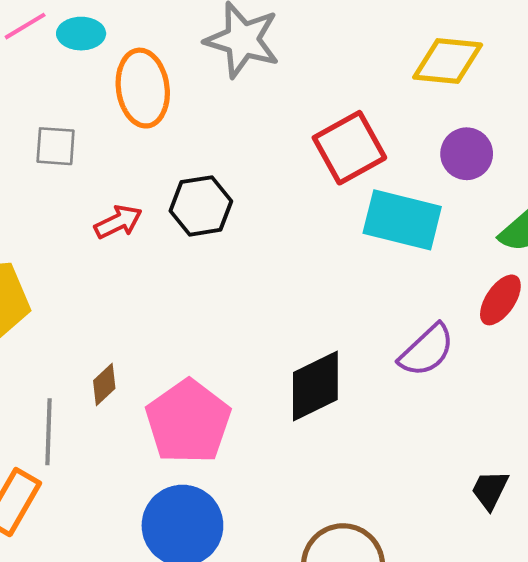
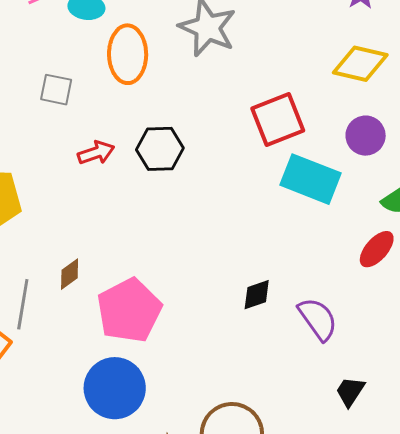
purple semicircle: (427, 350) -> (318, 319), moved, turned -90
black diamond: (315, 386) -> (257, 295), moved, size x0.6

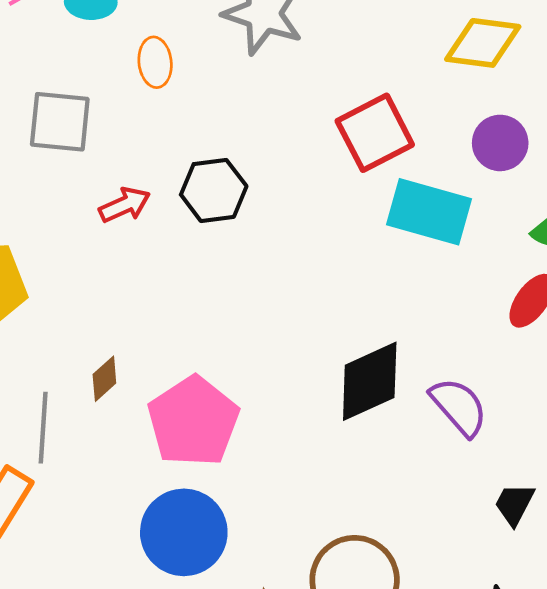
orange ellipse: (128, 54) -> (155, 62), size x0.6
gray square: (56, 90) -> (60, 122), size x1.4
black diamond: (257, 295) -> (370, 381), size x1.8

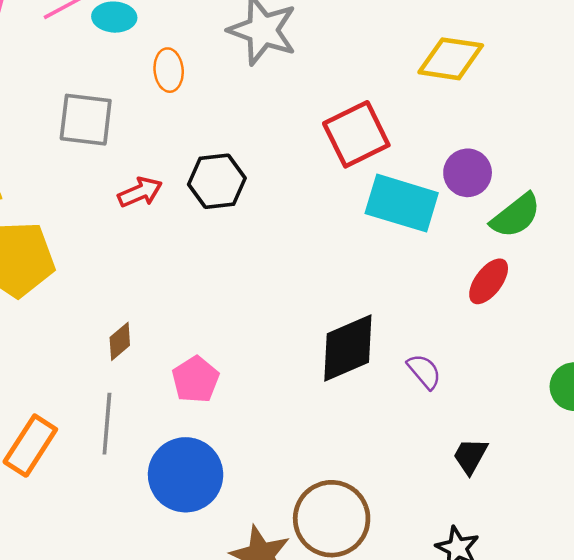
purple circle: (500, 143) -> (468, 173), moved
purple semicircle: (459, 407) -> (424, 371), size x0.7
pink pentagon: (193, 421) -> (195, 379), size x0.6
gray line: (43, 428) -> (107, 424), moved

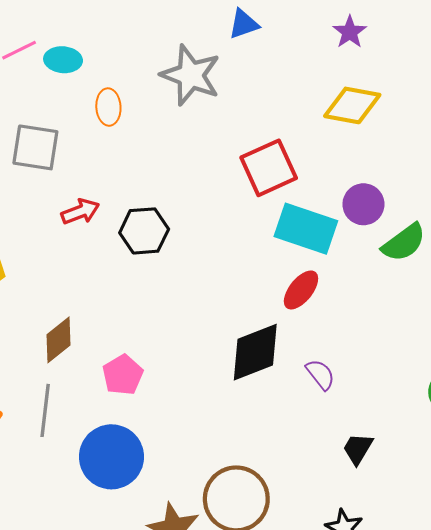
black hexagon: (217, 181) -> (144, 231), moved
red ellipse: (489, 281) -> (301, 290), moved
brown diamond: (120, 341) -> (59, 340), size x1.4

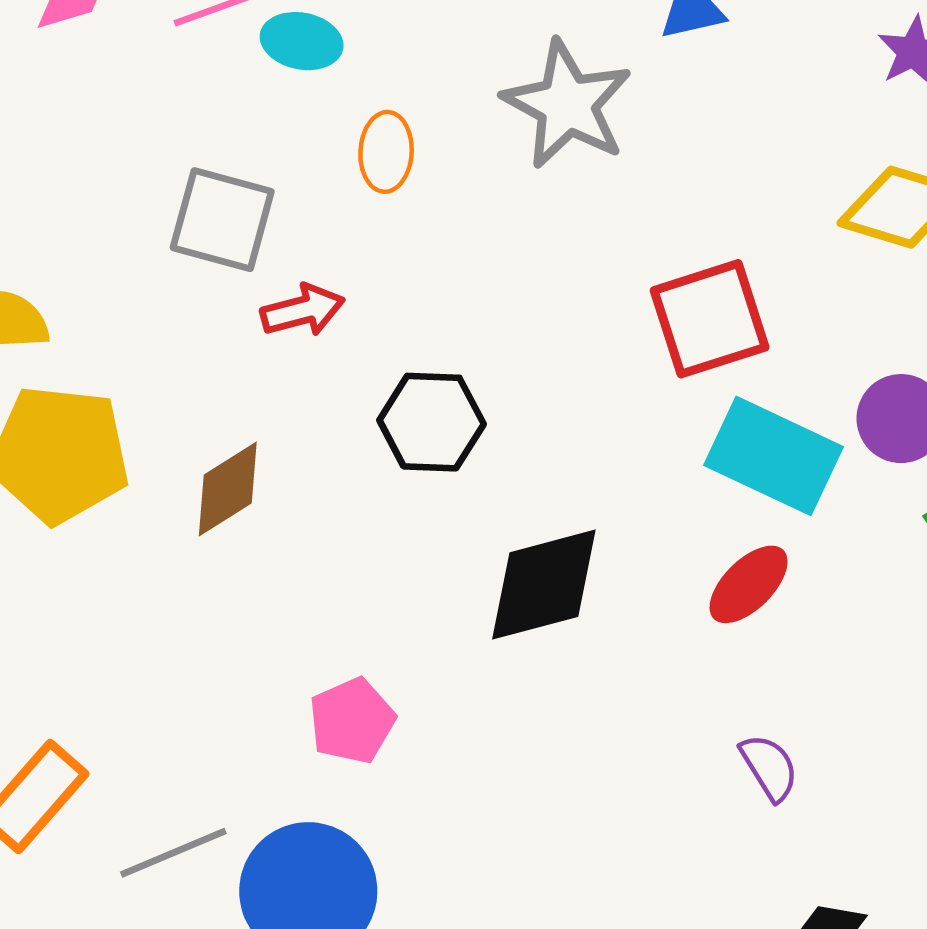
red arrow: (80, 212) -> (303, 310), moved
brown diamond: (59, 340) -> (228, 489), moved
black diamond: (255, 352) -> (544, 585), moved
gray line: (45, 410) -> (173, 853), moved, turned 54

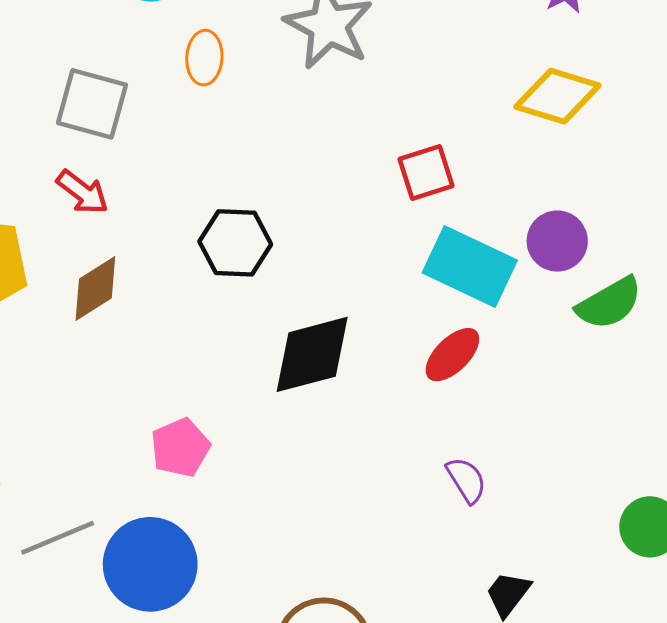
red arrow: (303, 310) -> (82, 192), moved, turned 52
red square: (710, 319) -> (426, 172), size x0.7

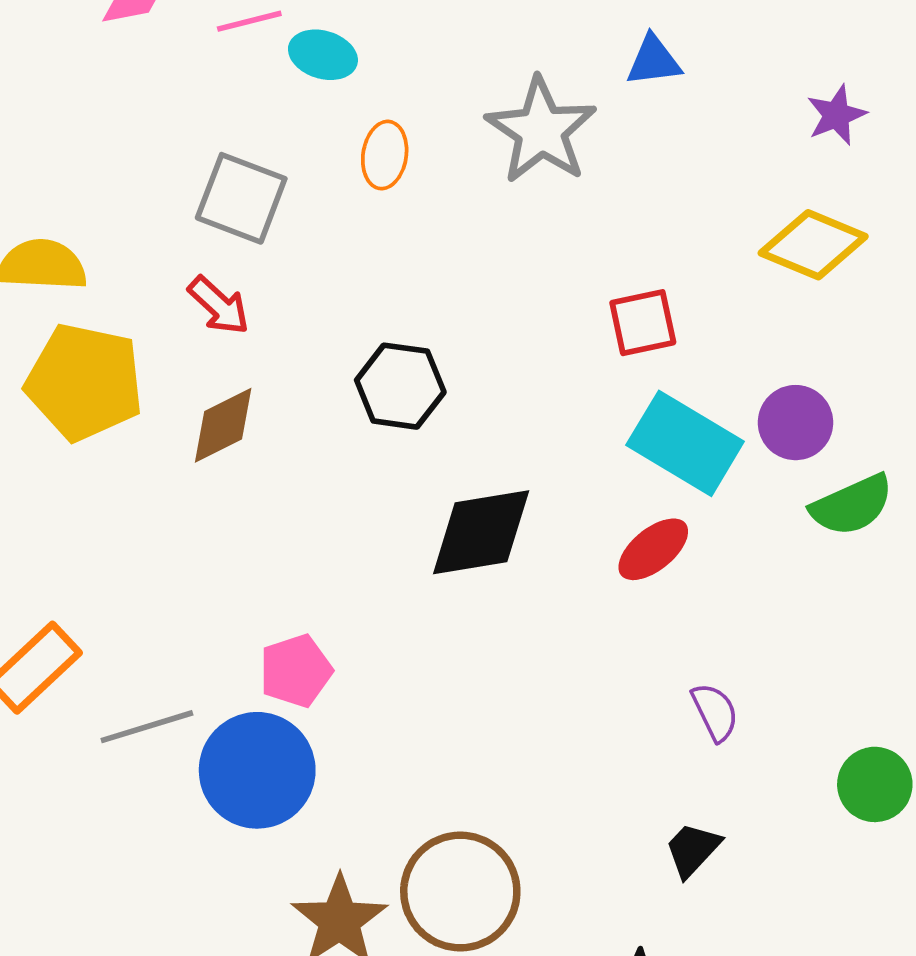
pink pentagon: (180, 448) -> (296, 671), moved
purple semicircle: (466, 480) -> (715, 712), moved

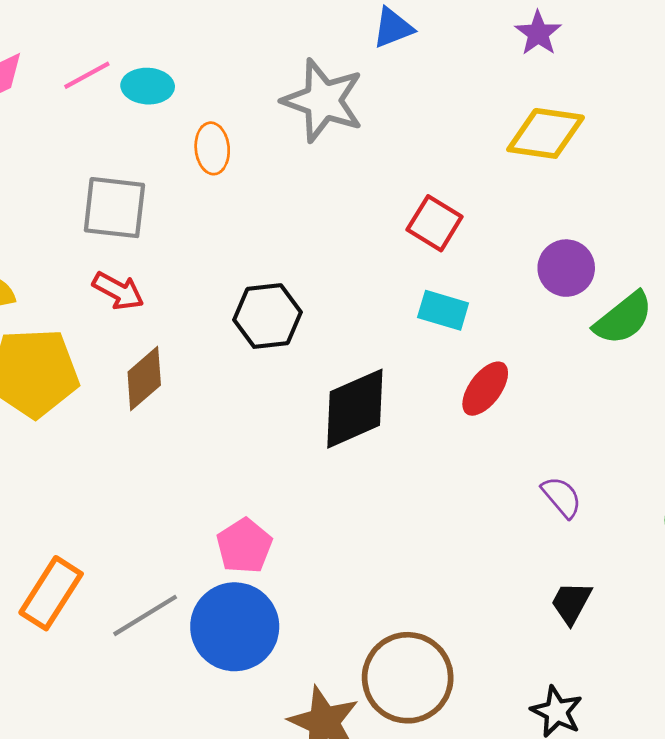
red square: (643, 323) -> (435, 223), turned -32
cyan rectangle: (685, 443) -> (443, 310), moved, size x0.6

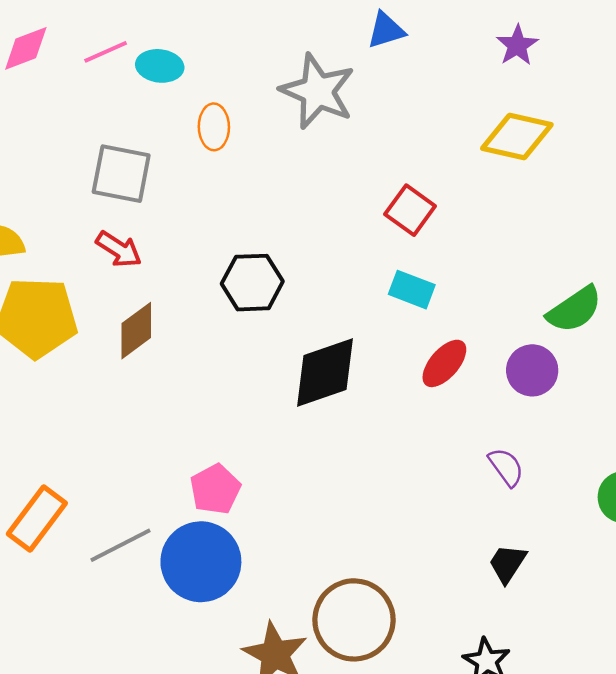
purple circle: (566, 268) -> (532, 370), moved

